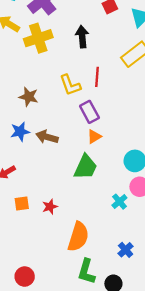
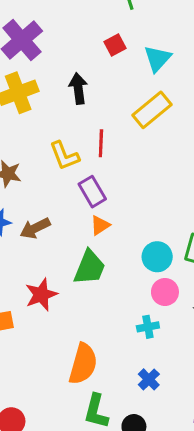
brown arrow: (47, 137) -> (35, 228), turned -40
cyan cross: (119, 202) -> (148, 327), moved, turned 32
red star: (50, 207) -> (41, 295), moved, size x1.5

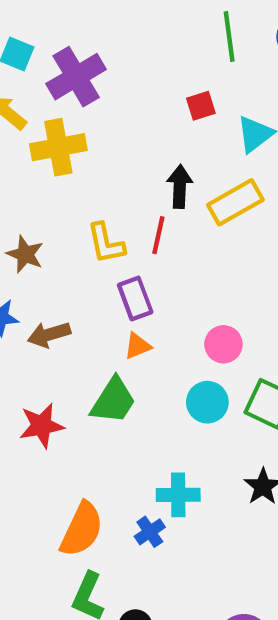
black arrow: (78, 88) -> (180, 186), moved
pink circle: (165, 292) -> (223, 344), moved
cyan cross: (148, 327) -> (178, 495), size x1.4
blue cross: (149, 379) -> (150, 532), moved

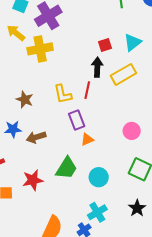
red square: (201, 106) -> (105, 45), moved
pink circle: (223, 344) -> (132, 131), moved
orange triangle: (138, 346) -> (87, 139), moved
cyan circle: (207, 402) -> (99, 177), moved
cyan cross: (178, 495) -> (97, 212), turned -30

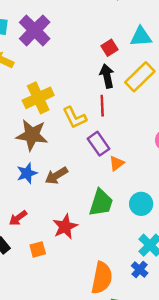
cyan triangle: (133, 42) -> (141, 37), turned 48
yellow cross: (40, 49) -> (38, 98), moved
brown star: (25, 99) -> (32, 135), size x1.5

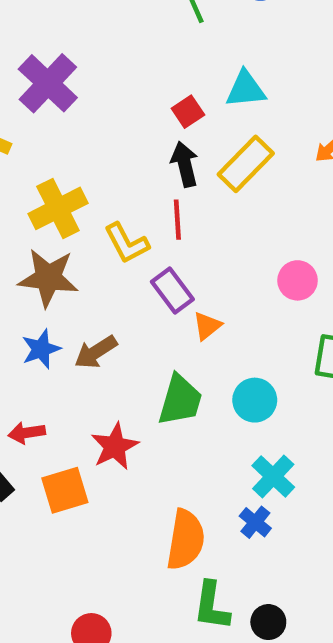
red arrow: (18, 218) -> (27, 433), turned 30
orange square: (38, 249) -> (65, 490), size x1.5

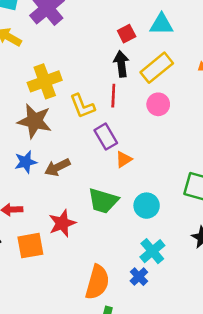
pink circle: (298, 280) -> (158, 104), moved
green trapezoid: (180, 400) -> (103, 201), turned 84

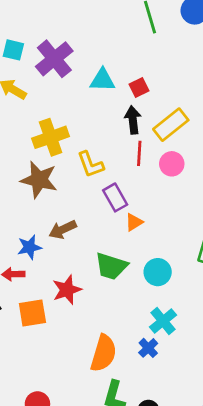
cyan triangle: (162, 24) -> (102, 80), moved
red line: (113, 96) -> (139, 153), moved
blue star: (26, 162) -> (29, 247), moved

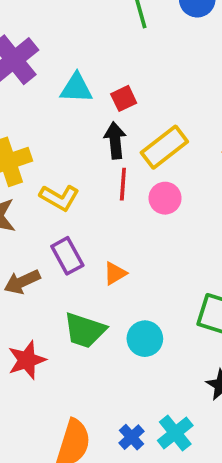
yellow L-shape: (90, 164) -> (59, 198), turned -40
purple rectangle: (115, 197) -> (67, 256), moved
cyan cross: (163, 321) -> (175, 433), moved

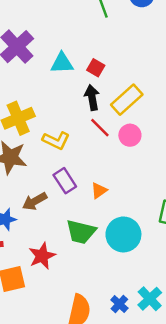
red square: (124, 98) -> (96, 68), turned -30
red line: (123, 184) -> (100, 128), turned -45
cyan circle: (145, 339) -> (123, 234), size x1.4

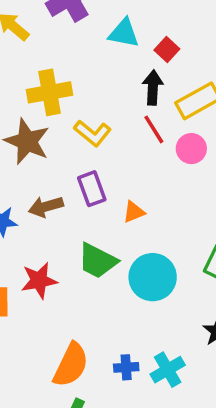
blue cross: (119, 304) -> (126, 367), turned 30

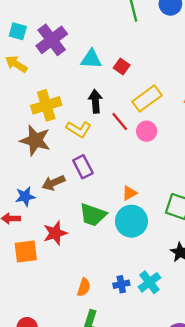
black arrow: (153, 88) -> (95, 101), moved
orange triangle: (134, 212) -> (129, 193), moved
orange semicircle: (71, 365) -> (84, 287), size x0.6

